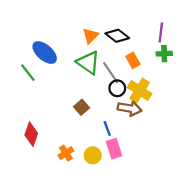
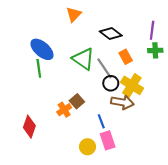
orange triangle: (90, 36) -> (74, 14), moved
green line: (28, 73) -> (39, 68), moved, turned 30
orange cross: (66, 153) -> (64, 110), moved

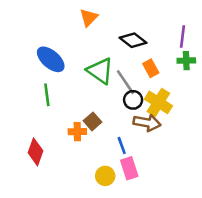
green line: (39, 68) -> (47, 95), moved
orange cross: (64, 110) -> (77, 132), turned 32

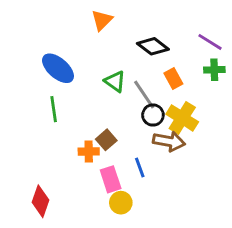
purple line: (182, 37) -> (210, 42), turned -65
green triangle: (100, 71) -> (115, 81), size x0.7
red diamond: (35, 152) -> (40, 201), moved
pink rectangle: (129, 168) -> (111, 179), moved

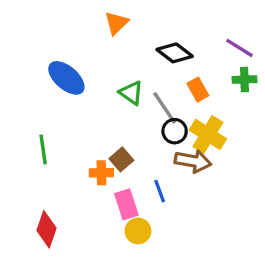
green line: (54, 109) -> (43, 149), moved

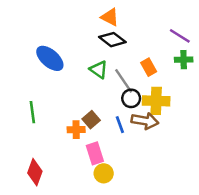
orange triangle: (116, 23) -> (110, 17), moved, turned -48
black diamond: (175, 53) -> (112, 40), moved
yellow cross: (208, 134) -> (156, 101), turned -30
blue line: (160, 191) -> (120, 125), moved

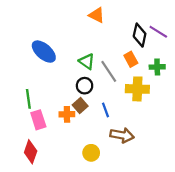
black diamond: (112, 40) -> (140, 35), moved, turned 65
green cross: (184, 60) -> (157, 67), moved
black circle: (131, 98) -> (85, 86), moved
brown arrow: (145, 121) -> (122, 135), moved
pink rectangle: (95, 153) -> (38, 120), moved

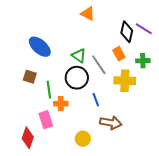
black circle: (85, 86) -> (77, 78), size x1.5
green line: (28, 99) -> (49, 90), moved
brown square: (80, 105) -> (30, 77), moved, turned -32
pink rectangle: (38, 120) -> (46, 120), moved

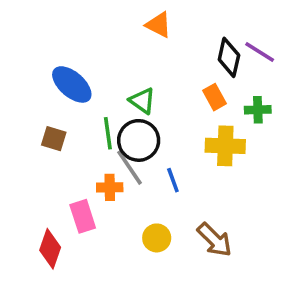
gray line: (99, 65) -> (130, 168), moved
green line: (49, 90) -> (108, 133), moved
brown arrow: (111, 123) -> (214, 240), moved, turned 35
yellow circle: (83, 139) -> (157, 238), moved

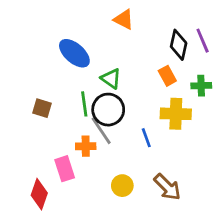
purple line: (260, 52) -> (203, 41), turned 35
blue ellipse: (72, 84) -> (74, 53), moved
blue line: (173, 180) -> (146, 138), moved

